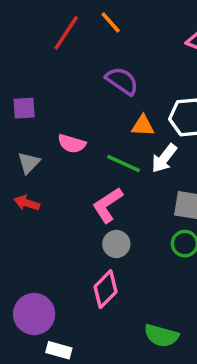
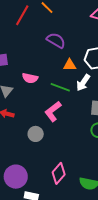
gray circle: (116, 244) -> (36, 134), moved
pink diamond: (105, 289) -> (59, 173), moved

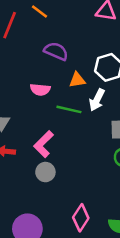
pink semicircle: (30, 78) -> (40, 90), moved
pink L-shape: (53, 111) -> (44, 144), moved

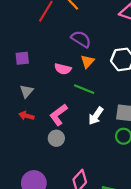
orange triangle: (77, 80) -> (87, 61), moved, turned -48
white arrow: (97, 100) -> (96, 116), moved

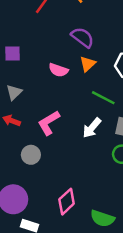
green line: (84, 89) -> (103, 98), moved
gray circle: (56, 138) -> (31, 155), moved

